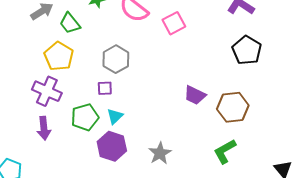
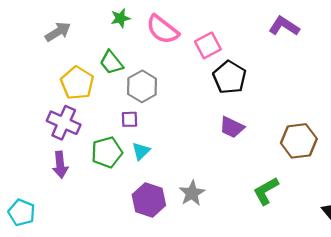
green trapezoid: (70, 23) -> (111, 62), moved
black pentagon: (247, 50) -> (230, 77), moved
brown hexagon: (233, 107) -> (299, 141), moved
purple hexagon: (112, 146) -> (149, 200), moved

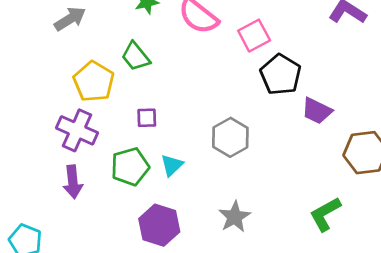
gray hexagon: (142, 86) -> (230, 137), moved
purple square: (130, 119) -> (147, 118), moved
purple trapezoid: (232, 127) -> (317, 111), moved
purple hexagon: (149, 200) -> (159, 225), moved

